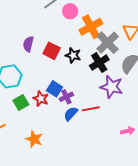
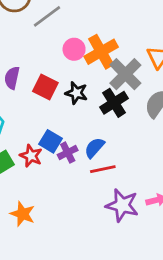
pink circle: (70, 11) -> (74, 49), moved
purple star: (112, 87) -> (122, 205), moved
blue semicircle: (71, 114) -> (94, 148), moved

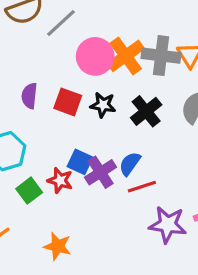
pink circle: (74, 49) -> (95, 56), size x1.5
gray cross: (125, 74) -> (161, 56), moved, turned -32
purple cross: (68, 152) -> (101, 172), size x1.4

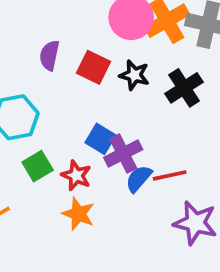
blue semicircle: (130, 164) -> (139, 179), moved
red star: (60, 180) -> (76, 175), moved
orange star: (58, 246) -> (78, 214), moved

